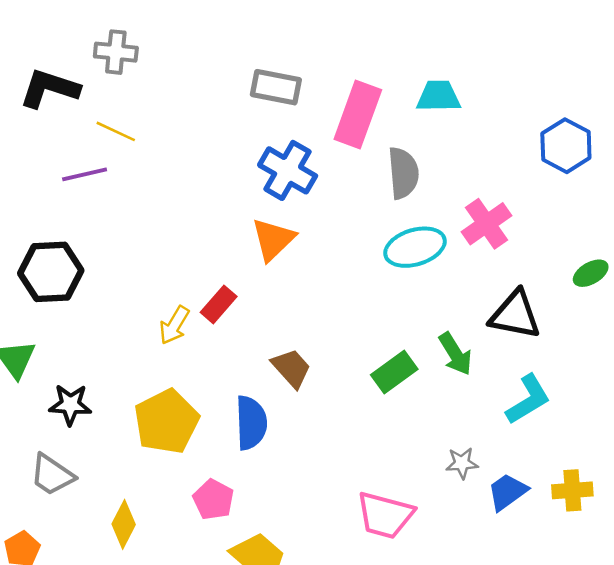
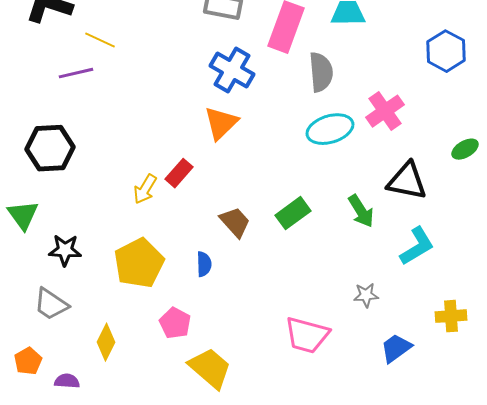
green rectangle: (394, 372) -> (293, 213), moved
blue semicircle: (251, 423) -> (204, 264), size x0.6
blue trapezoid: (507, 492) -> (396, 348), moved

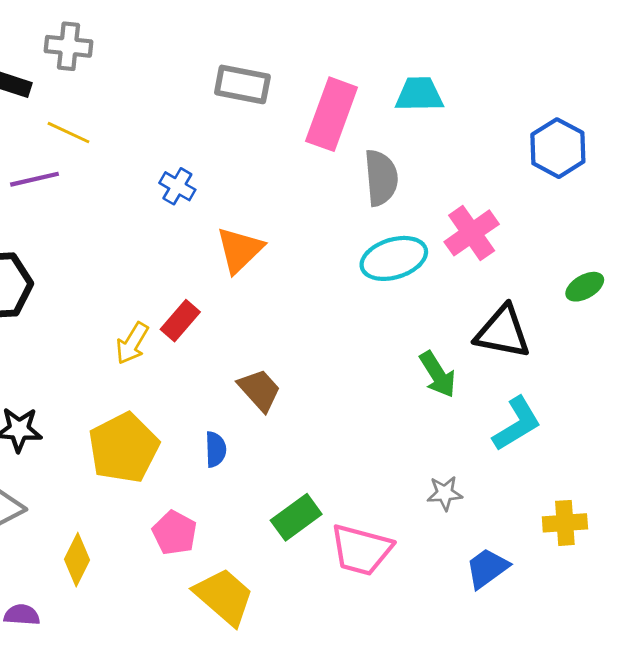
blue cross: (232, 70) -> (177, 186), moved, size x0.6
green rectangle: (293, 213) -> (296, 517), moved

